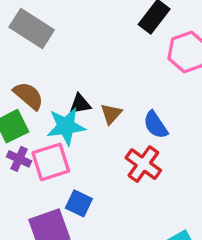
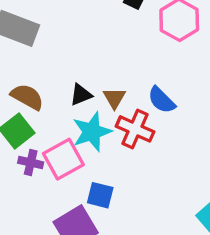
cyan star: (66, 126) -> (92, 132), moved
red cross: (143, 164) -> (135, 129), moved

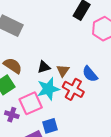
purple cross: (31, 163) -> (12, 115), moved
blue square: (100, 195) -> (50, 126), turned -35

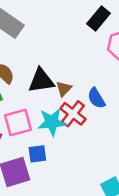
black triangle: (44, 67) -> (41, 81), size x1.6
cyan star: (48, 89) -> (52, 122), moved

